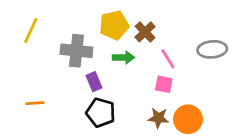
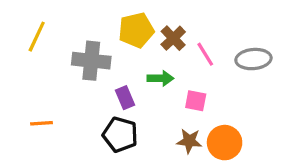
green arrow: (123, 57) -> (160, 78), moved
pink line: (168, 59) -> (205, 54), moved
purple rectangle: (94, 82) -> (125, 98), moved

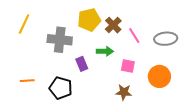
black pentagon: (120, 135) -> (61, 88), moved
orange circle: (225, 143) -> (159, 76), moved

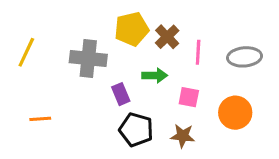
yellow line: (24, 24) -> (26, 52), moved
pink line: (134, 36) -> (198, 52), turned 35
black pentagon: (61, 88) -> (136, 130), moved

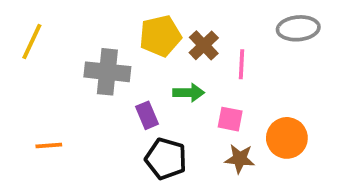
yellow line: (26, 52) -> (32, 42), moved
gray ellipse: (245, 57) -> (298, 28), moved
brown star: (183, 136) -> (240, 159), moved

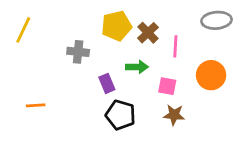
gray cross: (107, 72) -> (78, 52), size x0.7
orange circle: (287, 138) -> (211, 75), moved

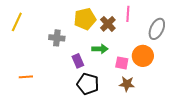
gray ellipse: (217, 20) -> (157, 29), moved, turned -60
pink line: (175, 46) -> (128, 14), moved
orange circle: (211, 75) -> (143, 56), moved

